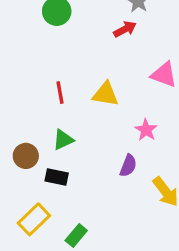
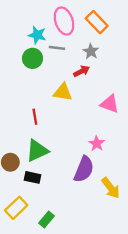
yellow triangle: (105, 94) -> (63, 92), moved
green triangle: (63, 140) -> (37, 151), size x1.5
purple semicircle: (128, 166) -> (84, 169), size x1.6

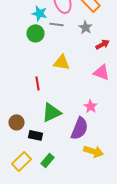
red arrow: (82, 71) -> (102, 44), moved
green triangle: (37, 151) -> (52, 112), moved
yellow arrow: (111, 188) -> (94, 151), moved, turned -36
green rectangle: (46, 219) -> (48, 160), moved

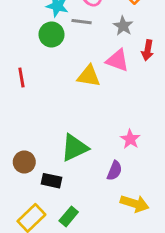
red arrow: (102, 44) -> (147, 50), turned 128
pink triangle: (102, 72) -> (117, 60), moved
red line: (38, 83) -> (21, 77), moved
purple semicircle: (80, 128) -> (115, 171), size x0.6

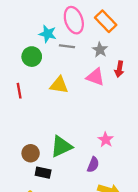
green circle: (51, 35) -> (32, 57), moved
yellow triangle: (89, 76) -> (59, 85), moved
brown circle: (24, 162) -> (31, 153), moved

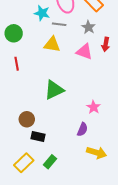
green circle: (32, 57) -> (14, 33), moved
yellow triangle: (59, 85) -> (52, 44), moved
green triangle: (61, 146) -> (54, 90), moved

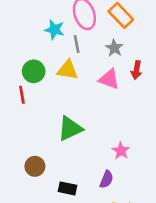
gray line: (59, 24) -> (77, 44), turned 72
green circle: (14, 33) -> (34, 71), moved
black rectangle: (38, 136) -> (67, 188), moved

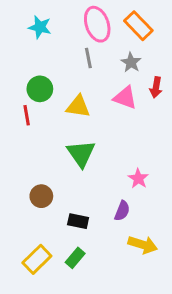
cyan star: (54, 30) -> (40, 27), moved
yellow triangle: (67, 70) -> (78, 106), moved
green triangle: (70, 129) -> (81, 154), turned -40

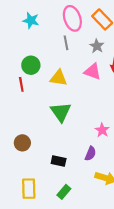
brown circle: (41, 196) -> (22, 143), moved
green rectangle: (75, 258) -> (64, 192), moved
yellow rectangle: (37, 259) -> (29, 189), turned -48

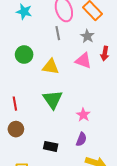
red line: (21, 84) -> (15, 104), moved
pink star: (102, 130) -> (83, 115), moved

